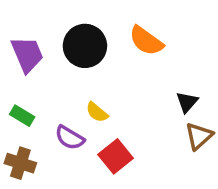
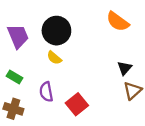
orange semicircle: (146, 41) -> (118, 21), moved
yellow semicircle: (97, 112) -> (54, 58), moved
purple semicircle: (70, 138) -> (46, 92), turned 48

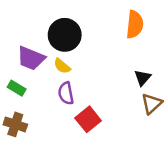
orange semicircle: (118, 21) -> (135, 24), turned -120
purple trapezoid: (18, 36) -> (31, 58), moved, turned 135
purple semicircle: (46, 92) -> (66, 93), moved

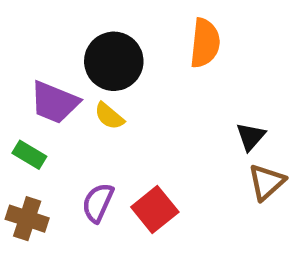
orange semicircle: (135, 24) -> (205, 43), moved
purple semicircle: (66, 93) -> (98, 203), moved, turned 35

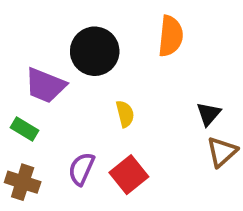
yellow semicircle: (109, 116) -> (125, 114), moved, turned -144

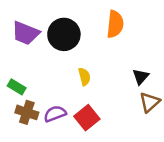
purple trapezoid: (45, 85) -> (26, 33), moved
purple semicircle: (81, 169) -> (55, 114), turned 45
brown cross: (23, 182) -> (27, 112), moved

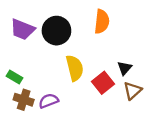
yellow semicircle: (84, 77) -> (75, 68), size x1.6
red square: (87, 118) -> (103, 83), moved

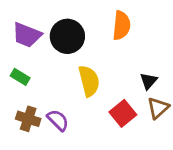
green rectangle: (15, 77) -> (20, 77), moved
red square: (103, 83) -> (123, 113), moved
purple semicircle: (49, 101) -> (58, 120), turned 66

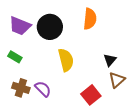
red square: (123, 113) -> (91, 95), moved

